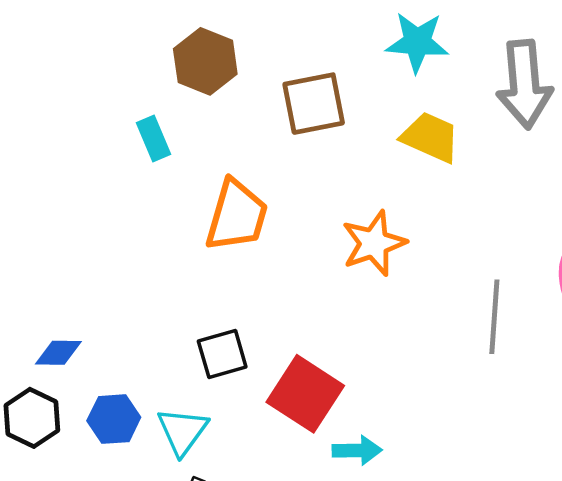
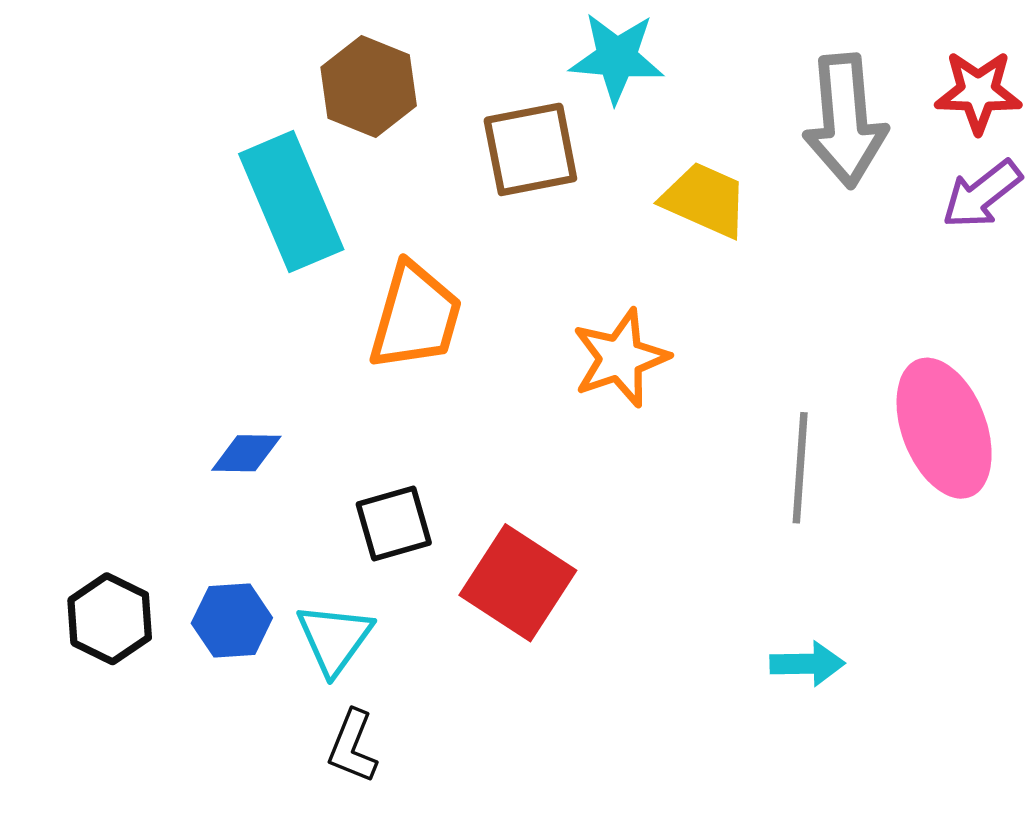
cyan star: (417, 42) -> (617, 58), moved
cyan rectangle: (154, 138) -> (291, 202), size x2.0
blue diamond: (58, 353) -> (246, 453), moved
cyan arrow: (357, 450) -> (807, 664), moved

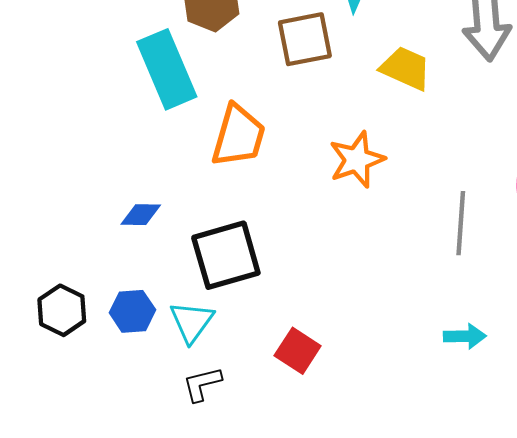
black square: (394, 523) -> (226, 255), size x1.6
red square: (518, 583) -> (298, 351), moved, size x0.7
black L-shape: (352, 746) -> (202, 384), turned 54

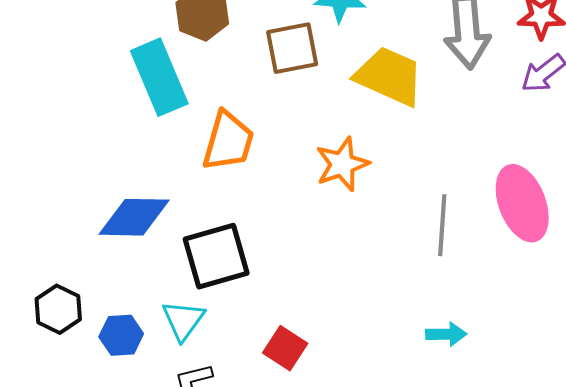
yellow trapezoid: (406, 68) -> (389, 76), size x1.4
blue diamond: (141, 215) -> (134, 217), size x1.8
blue hexagon: (132, 311) -> (121, 335), moved

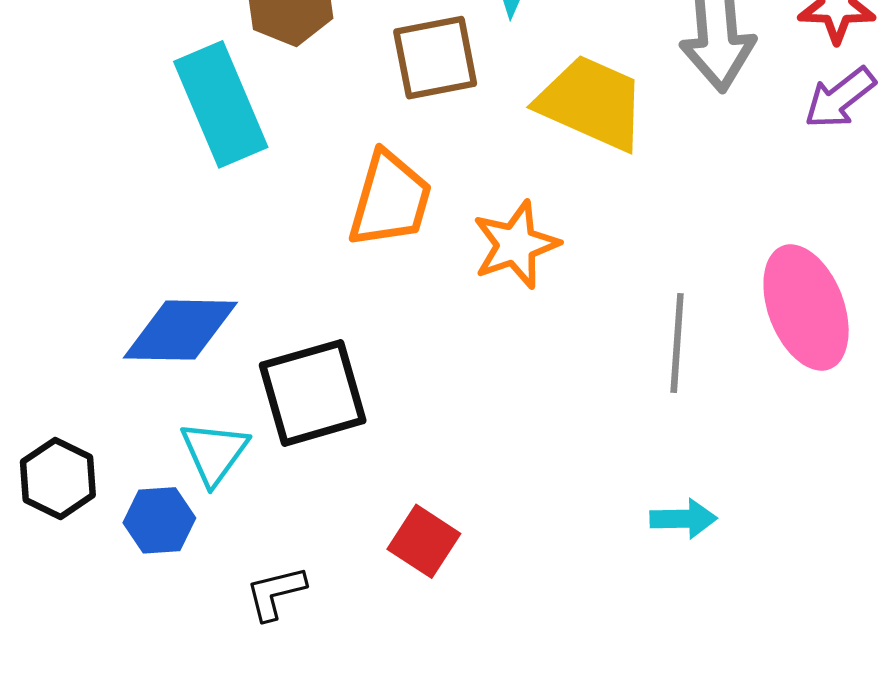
orange trapezoid: (228, 141) -> (390, 199), moved
cyan triangle: (183, 320) -> (214, 453), moved

